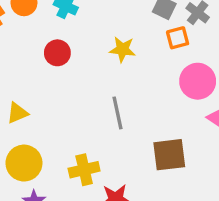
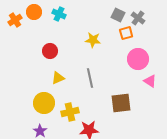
red circle: (57, 53) -> (50, 51), moved
yellow triangle: (17, 113) -> (58, 78), moved
yellow circle: (24, 163) -> (44, 103), moved

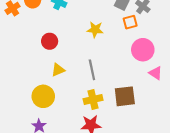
yellow cross: (70, 112) -> (93, 100), moved

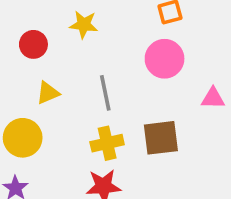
yellow star: (95, 30) -> (84, 25), moved
pink circle: (143, 50) -> (165, 59), moved
pink triangle: (156, 73) -> (213, 98), turned -32

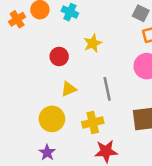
yellow star: (84, 25) -> (93, 43), turned -30
yellow cross: (107, 143) -> (93, 123), moved

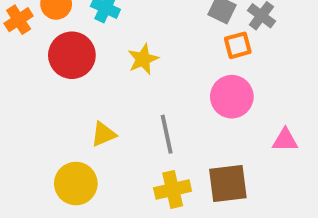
red circle: (59, 56) -> (72, 55), moved, size x1.5
yellow cross: (93, 123) -> (173, 189), moved

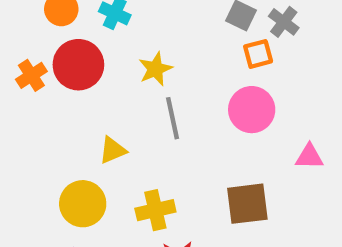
orange cross: (19, 20) -> (31, 75), moved
gray line: (167, 134) -> (173, 118), moved
yellow cross: (173, 189) -> (155, 210), moved

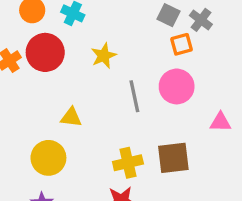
gray line: (173, 118) -> (134, 96), moved
yellow triangle: (113, 150) -> (71, 117), turned 30
yellow cross: (155, 210) -> (128, 163), moved

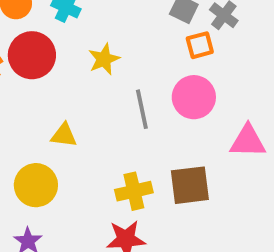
pink triangle: (220, 122) -> (248, 141), size x1.4

